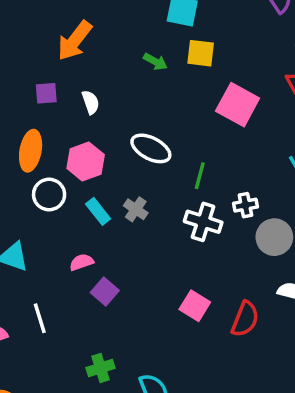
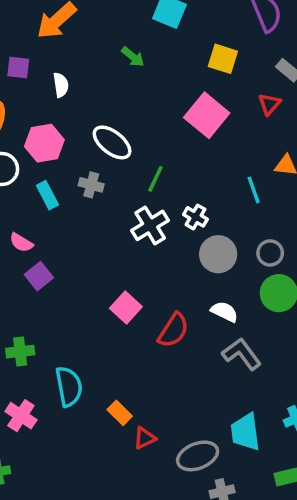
yellow square: (201, 53) -> (223, 59), moved
white cross: (245, 205) -> (195, 217), turned 30
gray cross: (136, 209) -> (91, 185), moved, turned -30
white cross: (203, 222) -> (150, 225), turned 30
pink semicircle: (81, 262) -> (21, 243), turned -140

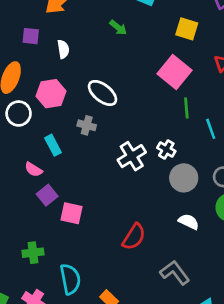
green line: (155, 179) -> (186, 108), moved, turned -30
cyan rectangle: (47, 195) -> (53, 145), moved
pink square: (126, 308) -> (71, 213), moved, turned -30
red semicircle: (173, 330) -> (134, 237), moved
gray L-shape: (242, 354) -> (175, 273), moved

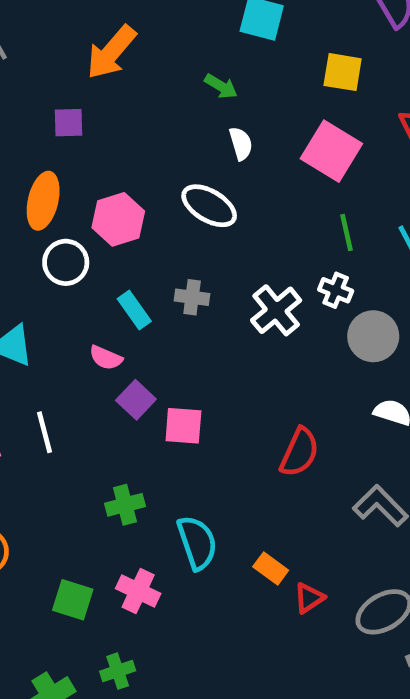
white semicircle: (63, 49) -> (241, 144), moved
green line: (186, 108) -> (347, 232), moved
gray cross: (87, 125) -> (192, 297), moved

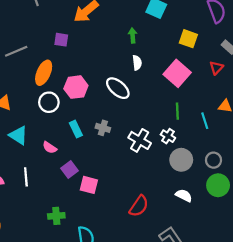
green arrow: (221, 86) -> (133, 35), turned -136
white cross: (276, 310) -> (140, 140), turned -30
pink semicircle: (106, 358) -> (50, 148), moved

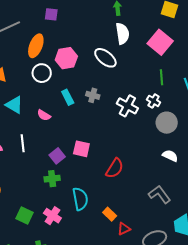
white semicircle: (137, 63) -> (122, 34), size x1.5
purple square: (70, 169) -> (57, 156), moved
red semicircle: (139, 206) -> (115, 168), moved

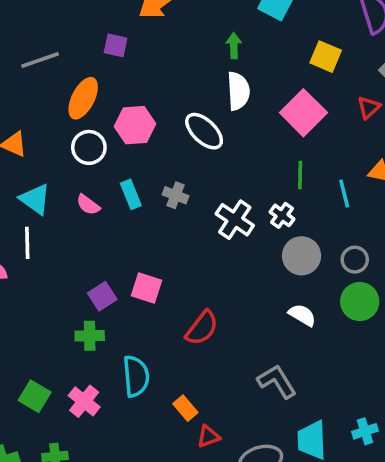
pink semicircle: (44, 115) -> (88, 205), moved
white line: (23, 143) -> (27, 243), moved

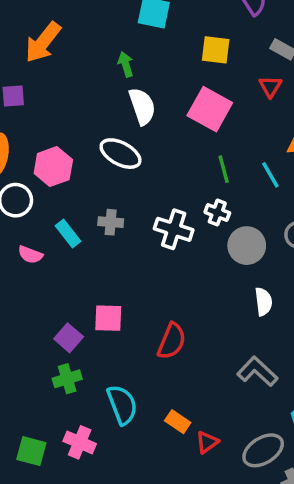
white semicircle: (302, 315) -> (263, 302), turned 68

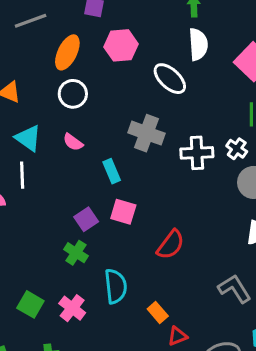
pink hexagon: (53, 167) -> (121, 45), moved
gray cross: (111, 222) -> (147, 133), size x1.6
white cross: (174, 229) -> (197, 153), turned -36
cyan rectangle: (68, 233) -> (112, 171), moved
green cross: (67, 379) -> (76, 253), turned 35

